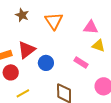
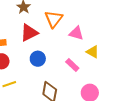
pink triangle: (91, 27) -> (76, 33), moved
red triangle: (27, 50) -> (29, 33), moved

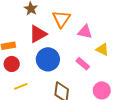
blue circle: (38, 59) -> (48, 59), size x1.5

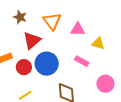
red circle: (12, 64) -> (24, 67), moved

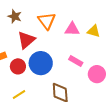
yellow triangle: (98, 43) -> (94, 31), moved
pink circle: (105, 84) -> (97, 74), moved

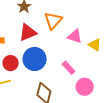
red circle: (18, 66) -> (11, 63), moved

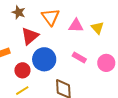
yellow triangle: (95, 45) -> (97, 28), turned 32
pink circle: (85, 87) -> (106, 63), moved

